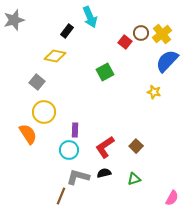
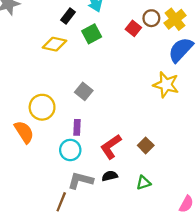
green square: (105, 72) -> (92, 34), moved
gray square: (37, 82) -> (84, 91), moved
yellow star: (154, 92) -> (166, 85), size x1.6

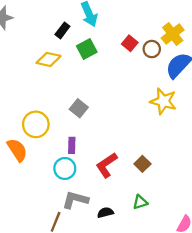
brown circle: (151, 18) -> (152, 49), moved
black semicircle: (110, 176) -> (105, 213), moved

